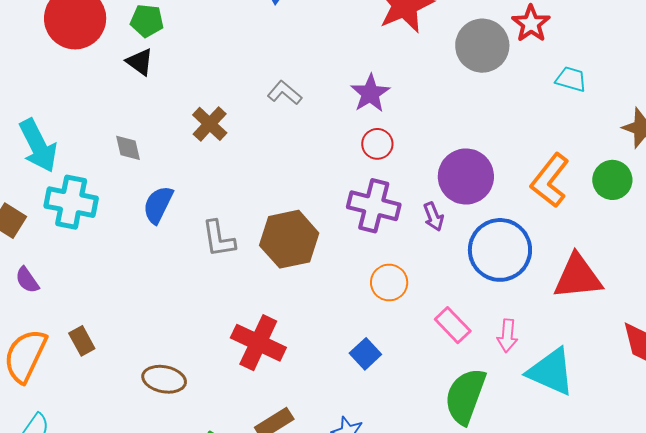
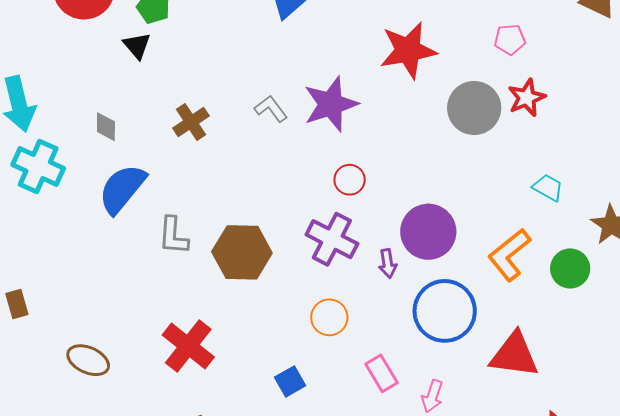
cyan trapezoid: (571, 79) -> (548, 188), moved
purple star: (370, 93) -> (331, 104), moved, size x1.4
blue semicircle: (158, 205) -> (122, 189), size x1.4

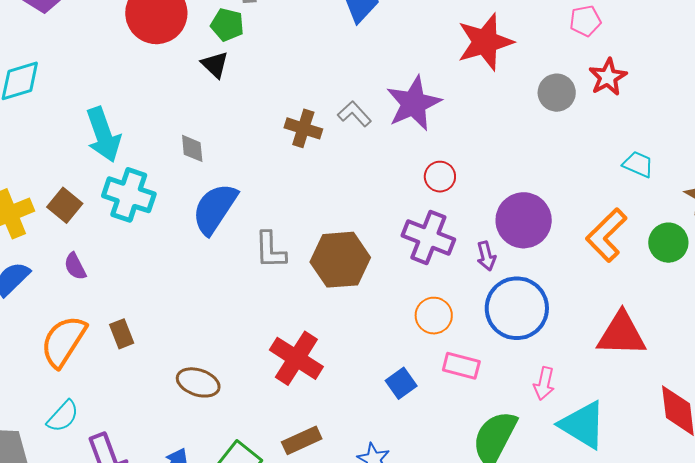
gray circle: (474, 108) -> (557, 93), size x0.7
brown cross: (191, 122) -> (303, 128), moved, turned -33
blue circle: (445, 311) -> (517, 308), moved
pink rectangle: (381, 373) -> (461, 366), moved, turned -39

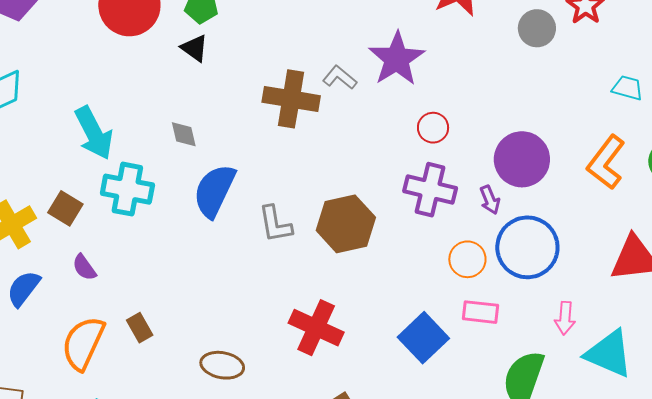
brown cross: (303, 128) -> (291, 99), size x1.5
orange circle: (434, 316) -> (467, 259), moved
blue square: (401, 383) -> (423, 338), size x1.6

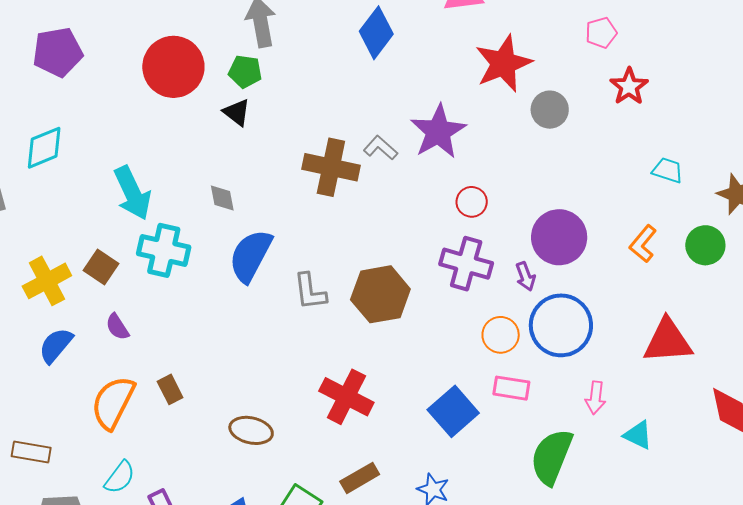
gray circle: (537, 28) -> (550, 110), moved
orange L-shape: (606, 162) -> (643, 244), size x0.7
cyan triangle: (609, 354) -> (638, 435), size x0.6

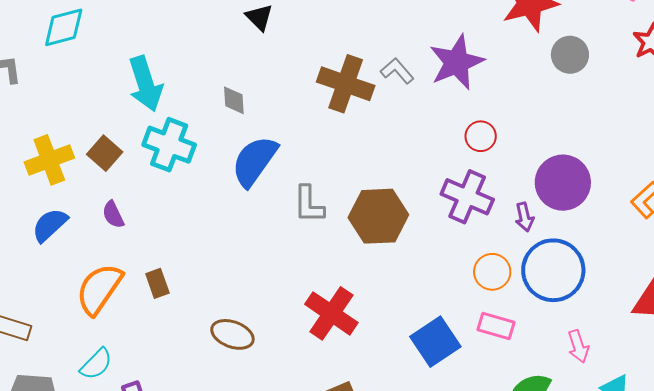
pink arrow: (596, 398) -> (578, 346), turned -32

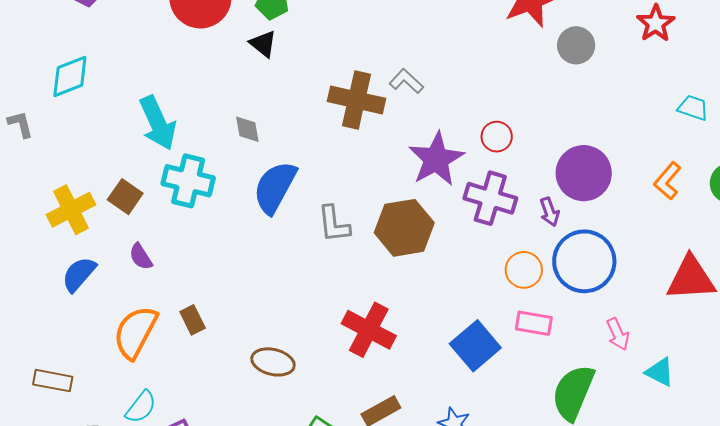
purple star: (457, 62) -> (436, 159), moved

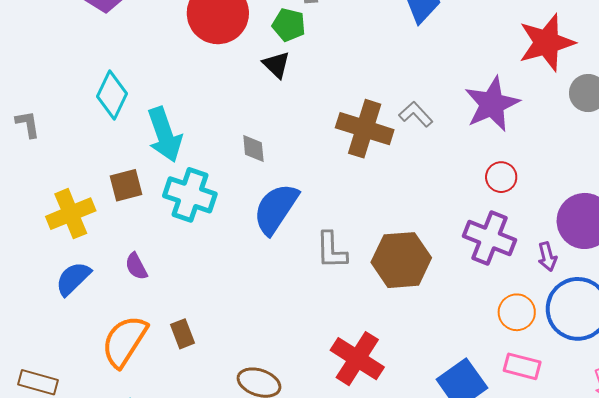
cyan diamond: (70, 76) -> (112, 95), moved, turned -48
purple star: (436, 159) -> (492, 104), moved
brown square: (125, 197) -> (126, 185), moved, turned 36

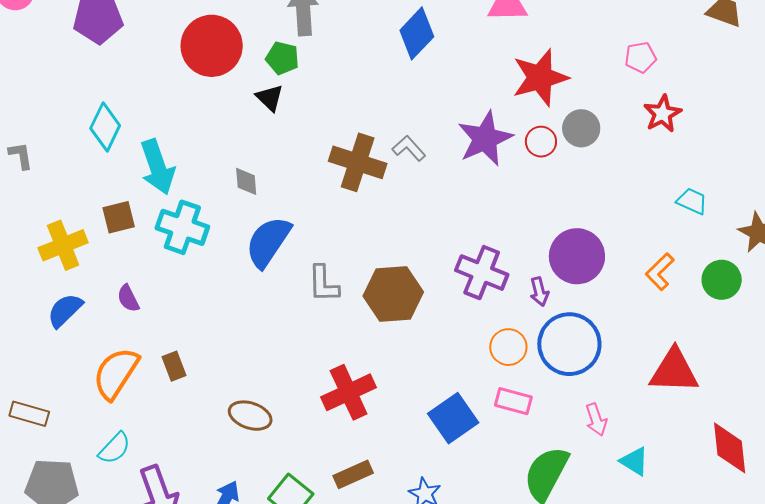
red circle: (501, 177) -> (541, 142), moved
red cross: (357, 359) -> (349, 392), turned 32

